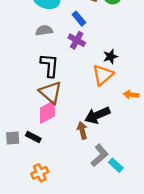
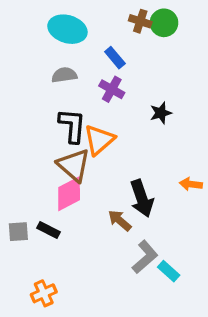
orange triangle: (103, 75) -> (99, 140), moved
orange arrow: (131, 95) -> (191, 184), moved
black arrow: (97, 115) -> (142, 198), turned -85
brown arrow: (82, 130) -> (120, 221), turned -35
orange cross: (40, 173) -> (44, 293), moved

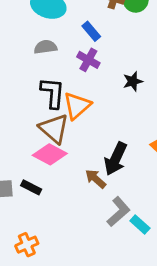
pink diamond: (69, 194) -> (50, 154), turned 56
black arrow: (142, 198) -> (116, 159), turned 44

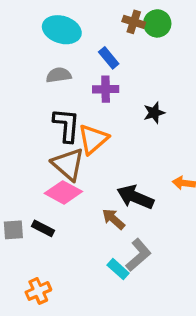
purple cross: (88, 60) -> (106, 89), turned -30
black arrow: (116, 159) -> (135, 197), turned 88
cyan rectangle: (140, 225) -> (118, 269), moved

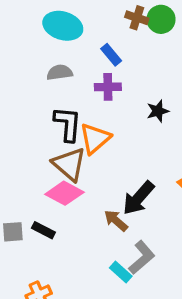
black arrow: (135, 197) -> (138, 198), turned -72

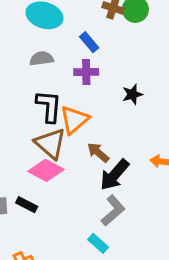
brown arrow: (116, 221) -> (98, 152), moved
gray L-shape: (142, 258) -> (113, 211), moved

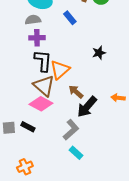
gray semicircle: (41, 59) -> (33, 20), moved
purple cross: (86, 72) -> (37, 38), moved
gray L-shape: (113, 211) -> (71, 130), moved

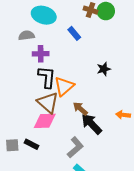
gray semicircle: (33, 20) -> (26, 35), moved
pink diamond: (41, 104) -> (45, 121), turned -30
black arrow: (87, 107) -> (92, 124), turned 95

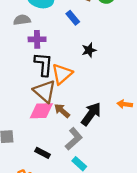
black star: (104, 69) -> (89, 50), moved
brown arrow: (80, 109) -> (62, 111), moved
black arrow: (92, 124) -> (91, 114), turned 80
black rectangle: (32, 144) -> (42, 153), moved

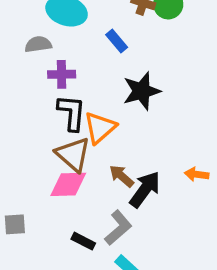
black star: (89, 50) -> (142, 91), size x1.6
brown arrow: (62, 111) -> (122, 176), moved
black rectangle: (42, 153) -> (83, 241), moved

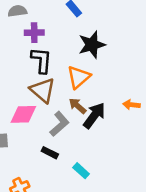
orange triangle: (100, 128) -> (79, 77), moved
pink diamond: (68, 184) -> (23, 114), moved
gray L-shape: (118, 228) -> (59, 124), moved

